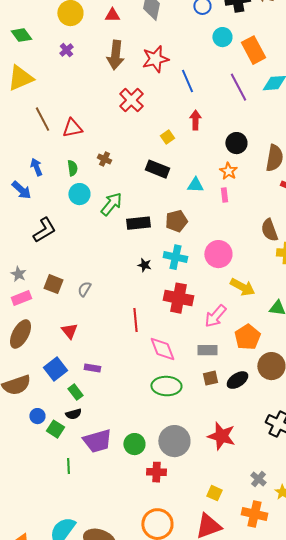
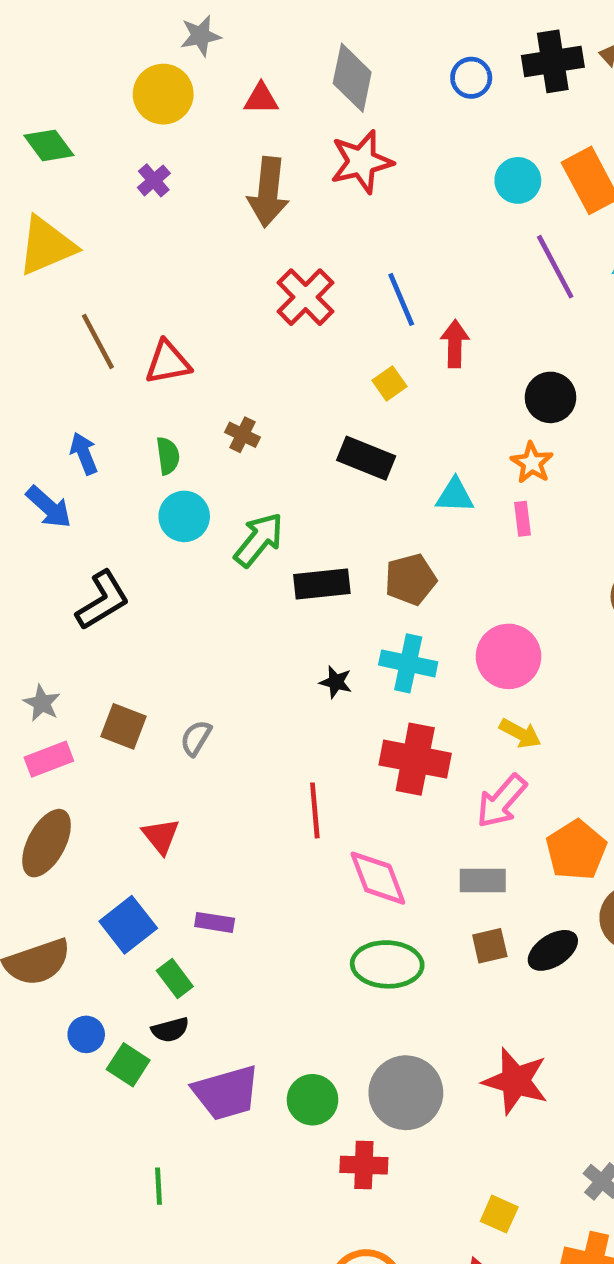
cyan circle: (222, 37) -> (518, 180), moved
red star: (155, 59) -> (362, 162), moved
blue line: (187, 81) -> (401, 299), moved
yellow arrow: (242, 287) -> (520, 733), moved, size x0.7
green line: (68, 466) -> (159, 1186), moved

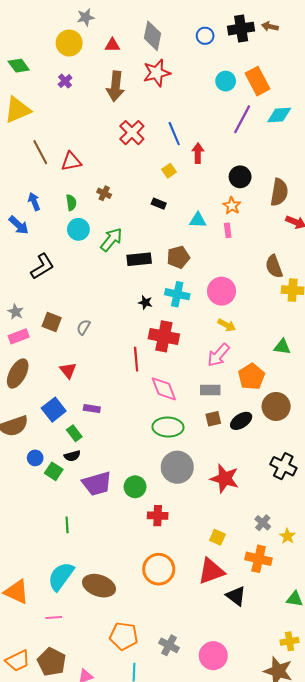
purple line: (555, 267) -> (242, 119), turned 56
black rectangle: (366, 458) -> (159, 204), size x0.6
red cross: (415, 759) -> (164, 336), moved
gray circle: (406, 1093) -> (177, 467), moved

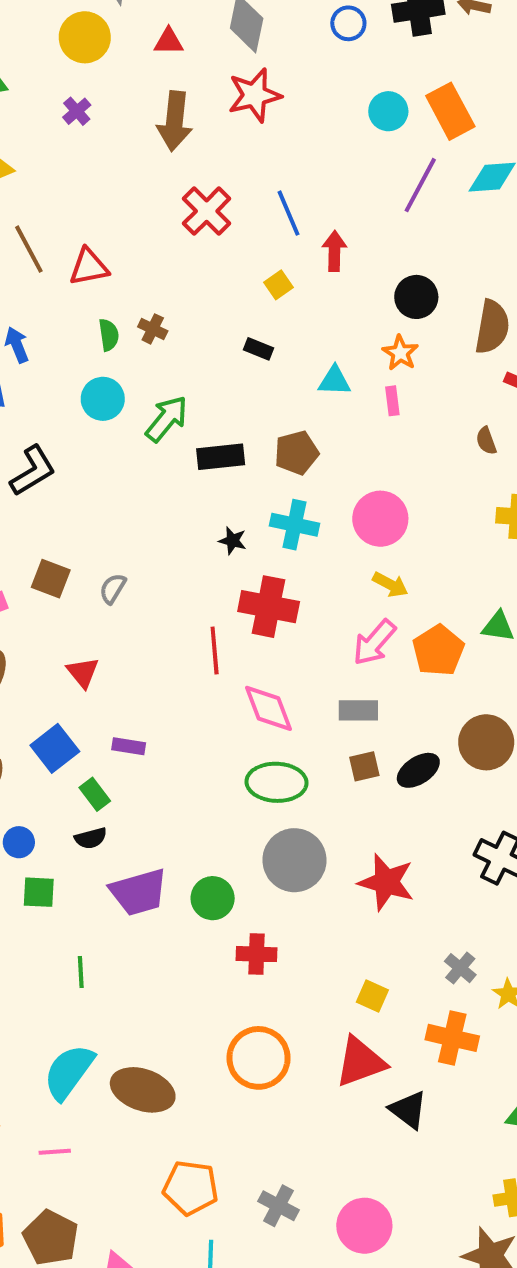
green semicircle: (71, 203) -> (109, 335), moved
brown semicircle: (274, 266) -> (486, 441), moved, size x0.6
orange pentagon: (251, 377) -> (438, 650), moved
green square: (54, 471) -> (39, 892), moved, turned -30

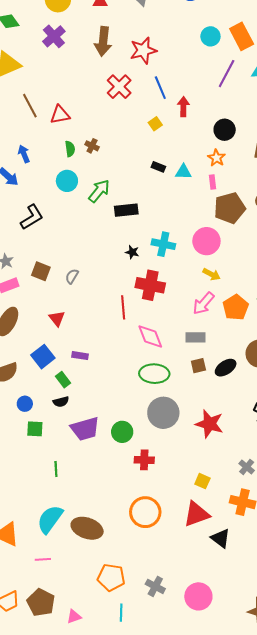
red star: (255, 95) -> (143, 50), moved
purple cross: (77, 111) -> (54, 36), size x1.6
black rectangle: (259, 349) -> (158, 167), moved
brown pentagon: (296, 453) -> (230, 208), moved, size x1.4

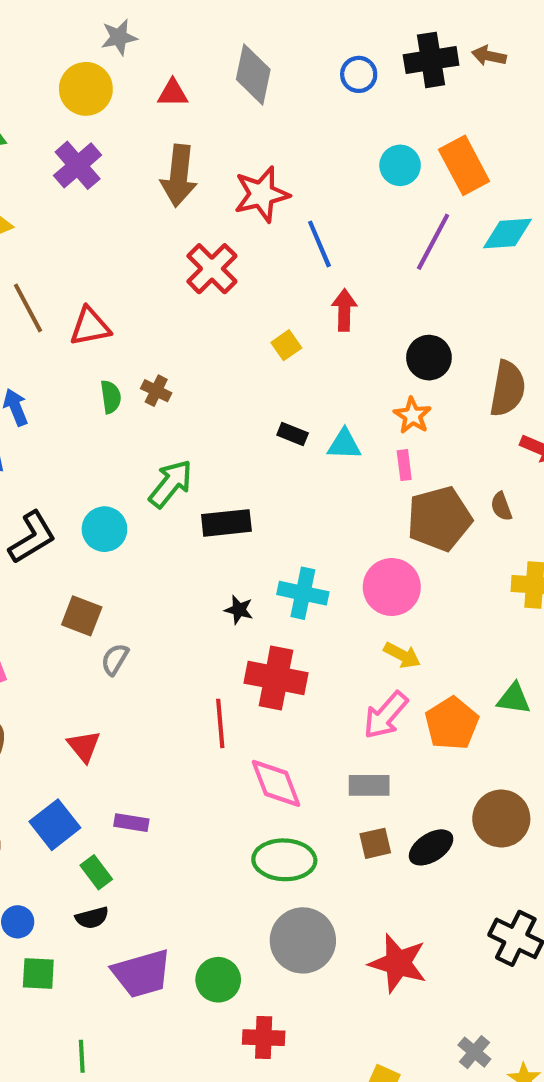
blue line: (160, 88) -> (319, 244), moved
cyan circle: (67, 181) -> (104, 529), moved
brown square: (41, 271) -> (82, 616), moved

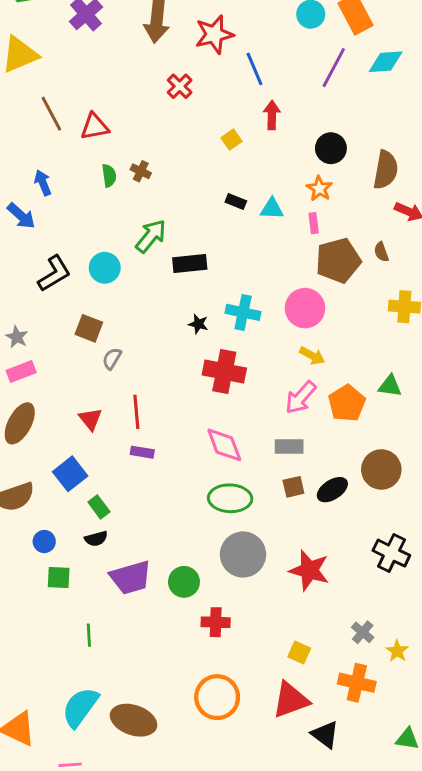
red cross: (212, 269) -> (180, 86), size x0.7
red line: (220, 723) -> (136, 412), moved
purple rectangle: (131, 823) -> (142, 452), moved

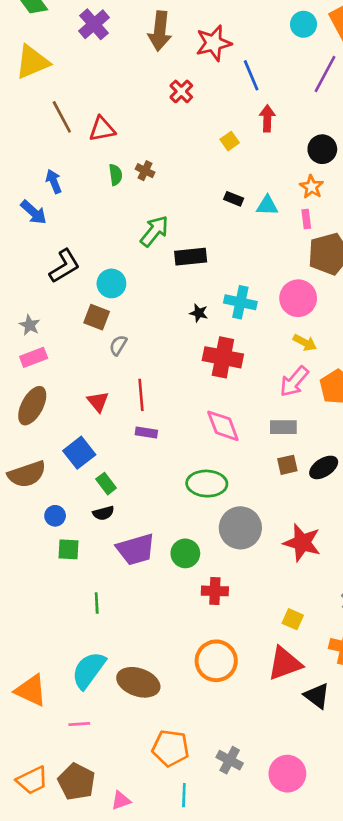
cyan circle: (105, 268) -> (111, 283), moved
green ellipse: (230, 498) -> (207, 484), moved

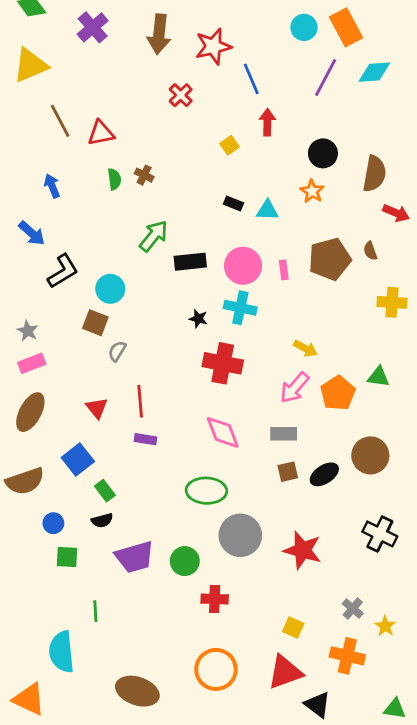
blue arrow: (34, 212) -> (32, 233), moved
pink rectangle: (306, 219) -> (284, 270), moved
pink circle: (298, 298) -> (243, 266), moved
cyan semicircle: (89, 670) -> (62, 652), moved, turned -42

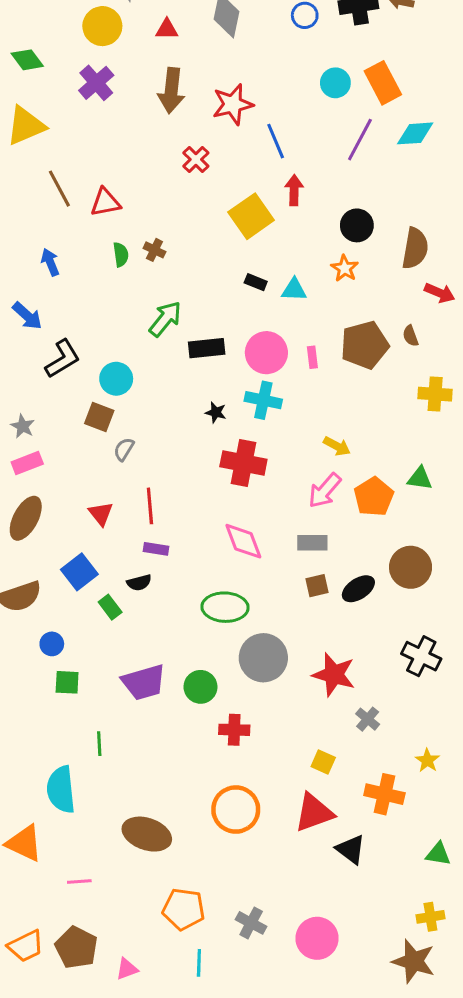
yellow square: (229, 145) -> (251, 216), size x2.0
black semicircle: (102, 520) -> (139, 583), moved
gray cross: (353, 608) -> (368, 719), moved

